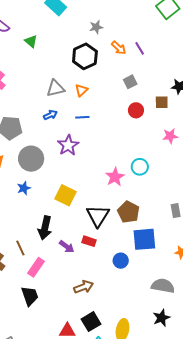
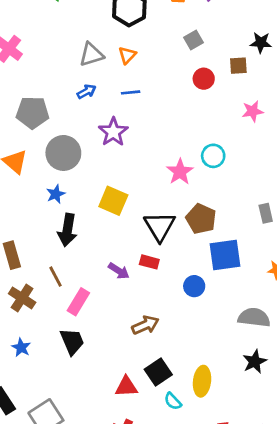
black arrow: (45, 228) -> (67, 230), moved

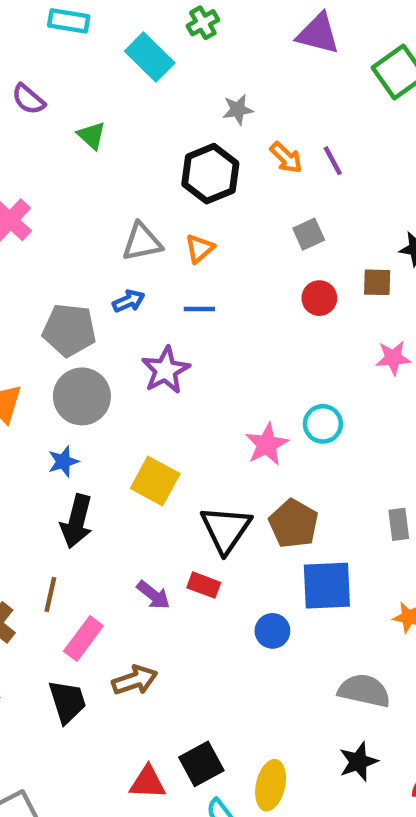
gray pentagon: (33, 113) -> (69, 330), moved
brown line: (55, 277) -> (50, 594), turned 35
brown arrow: (145, 325) -> (135, 680), moved

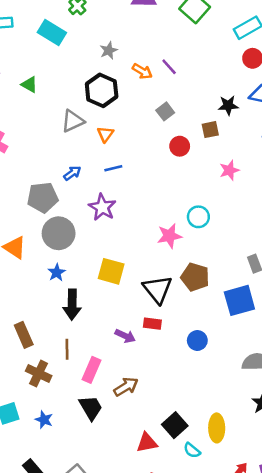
gray triangle: (142, 242) -> (73, 121), moved
pink star: (267, 444) -> (169, 236), turned 30
blue square: (327, 586) -> (239, 300), moved

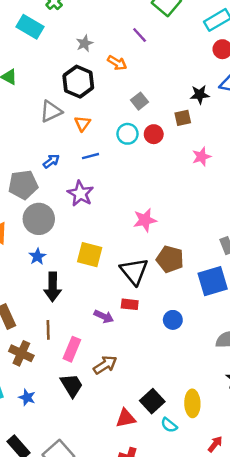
purple line: (169, 67) -> (140, 35), moved
cyan circle: (198, 217) -> (127, 134), moved

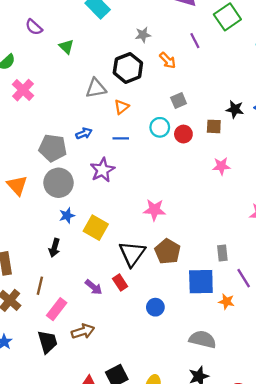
blue star: (37, 256) -> (67, 216), moved
black arrow: (53, 287) -> (54, 248), size x0.7
red rectangle: (130, 304) -> (120, 282), turned 35

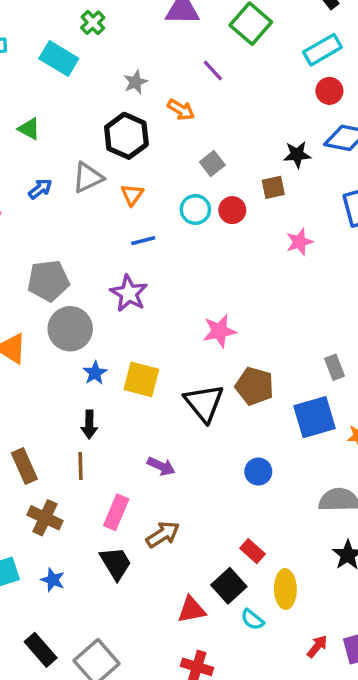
blue arrow: (84, 133) -> (40, 189), moved
red rectangle: (120, 282) -> (253, 551), moved
brown line: (40, 286) -> (81, 466), moved

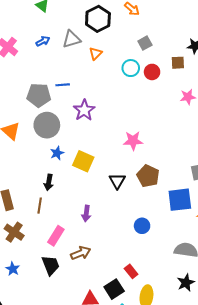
blue line: (143, 241) -> (63, 85), moved
black triangle: (204, 403) -> (117, 181), size x0.7
purple arrow: (161, 466) -> (86, 213), turned 63

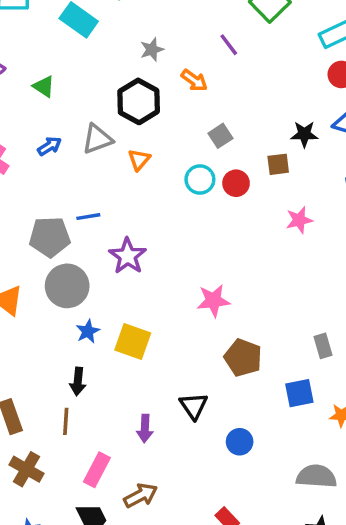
black triangle: (117, 181) -> (194, 406), moved
blue square: (180, 200) -> (299, 393), size x0.7

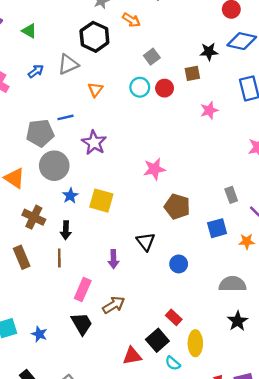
orange triangle: (139, 160) -> (95, 90), moved
brown cross: (27, 469) -> (34, 217), moved

